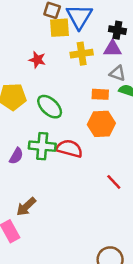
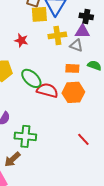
gray triangle: (117, 73) -> (76, 45), moved
green cross: (42, 146) -> (25, 136), moved
red semicircle: (69, 149) -> (47, 90), moved

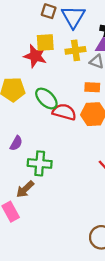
yellow square: (39, 14) -> (45, 43), moved
red star: (21, 40) -> (35, 56), size x1.5

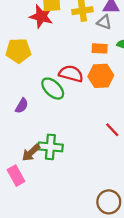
green ellipse: (46, 99) -> (53, 89), moved
green cross: (40, 163) -> (50, 147), moved

